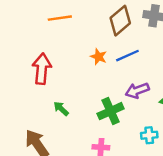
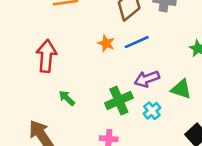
cyan cross: (149, 135) -> (152, 111), moved, turned -35

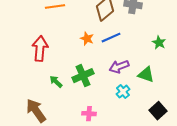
green cross: (119, 101) -> (83, 76), moved

